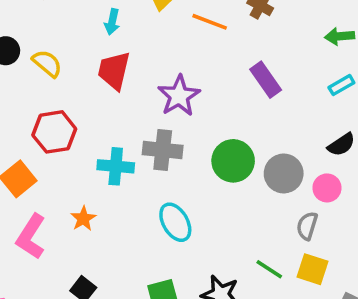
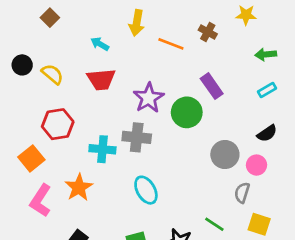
cyan arrow: (112, 22) -> (100, 44), turned 108
red trapezoid: (114, 71) -> (101, 79), turned -108
green circle: (233, 161) -> (187, 112), moved
orange star: (83, 219) -> (79, 187), size x1.5
yellow square: (313, 269) -> (259, 224), moved

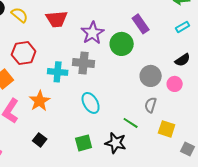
gray semicircle: (242, 193) -> (151, 105), moved
green line: (214, 224) -> (131, 123), moved
yellow square: (259, 224) -> (167, 129), moved

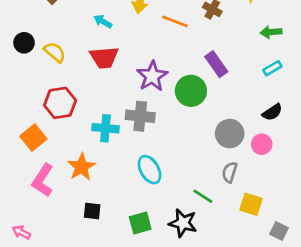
black square: (40, 140) -> (92, 211), moved, turned -32

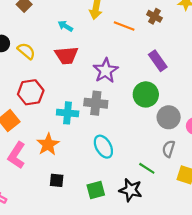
green circle: (191, 91) -> (146, 94), moved

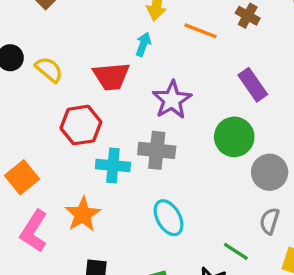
cyan arrow: (65, 26) -> (143, 44), moved, turned 80
red hexagon: (31, 92) -> (81, 125), moved

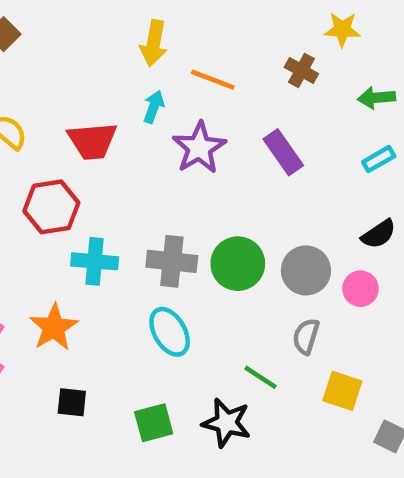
brown cross: (248, 16) -> (301, 70), moved
cyan arrow: (143, 44) -> (154, 107), moved
purple star: (172, 100) -> (199, 148), moved
green circle: (234, 137) -> (238, 264), moved
gray cross: (157, 150) -> (172, 261), moved

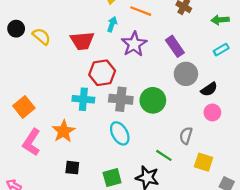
red hexagon: (51, 207) -> (102, 73), moved
black semicircle: (379, 234) -> (209, 89), moved
gray circle: (306, 270) -> (186, 74), moved

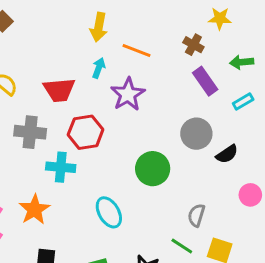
purple rectangle: (175, 46) -> (205, 81), moved
gray cross: (121, 99) -> (30, 132), moved
pink circle: (212, 112) -> (250, 195), moved
green line: (164, 155) -> (182, 246), moved

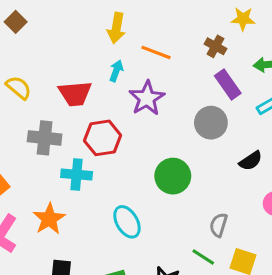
gray circle: (196, 134) -> (211, 123), moved

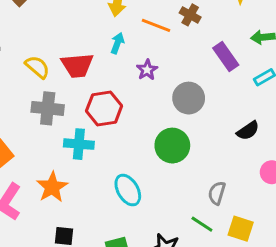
brown cross: (216, 46) -> (190, 15), moved
yellow semicircle: (19, 88) -> (37, 67), moved
purple star: (147, 98) -> (147, 70), size x0.6
gray circle: (211, 123) -> (189, 98), moved

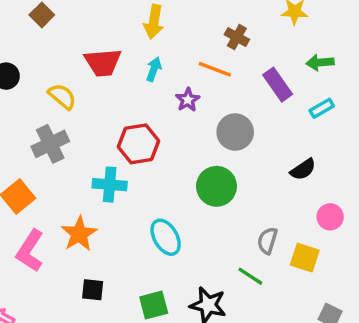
orange line: (156, 25) -> (215, 69), moved
red trapezoid: (77, 65) -> (103, 62), moved
gray cross: (48, 108) -> (50, 144), moved, turned -32
yellow square: (241, 229) -> (305, 258), moved

